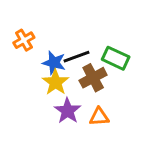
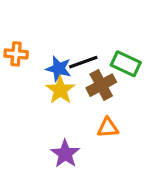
orange cross: (24, 40) -> (16, 54), moved, turned 35
purple star: (68, 111) -> (65, 154), moved

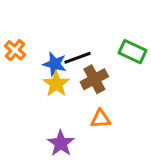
orange cross: (16, 54) -> (15, 50), turned 35
green rectangle: (126, 64) -> (132, 52), moved

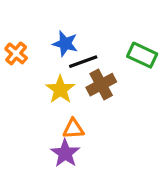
blue star: (55, 64) -> (65, 44), moved
orange triangle: (100, 119) -> (73, 129), moved

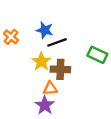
green rectangle: (142, 55) -> (97, 55), moved
brown cross: (101, 85) -> (60, 69), moved, turned 30

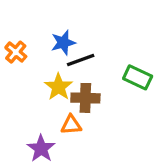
blue star: (45, 30) -> (63, 43), turned -30
purple star: (45, 105) -> (41, 149), moved

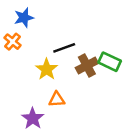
blue star: (63, 43) -> (24, 18), moved
brown cross: (85, 98) -> (87, 66), moved, turned -30

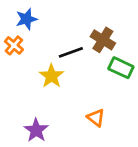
brown cross: (87, 66) -> (103, 40), moved, turned -30
orange triangle: (57, 100) -> (96, 118), moved, turned 42

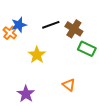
blue star: (26, 19) -> (19, 25), moved
black line: (71, 52) -> (51, 25), moved

